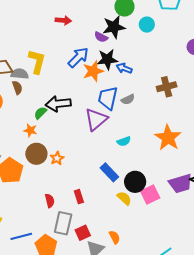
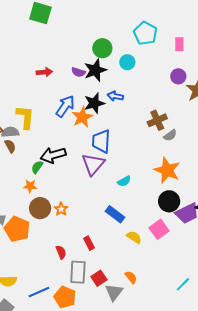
purple semicircle: (101, 37) -> (78, 72), moved
blue arrow: (124, 68) -> (115, 96), moved
gray semicircle: (128, 99) -> (170, 135), moved
black circle: (135, 182) -> (169, 201), moved

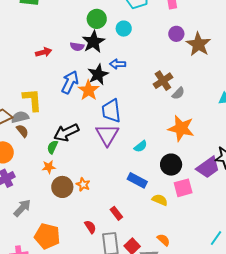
black circle: (169, 201) -> (171, 165), moved
orange pentagon: (17, 229) -> (47, 236), moved
pink square: (159, 229) -> (183, 188), turned 30

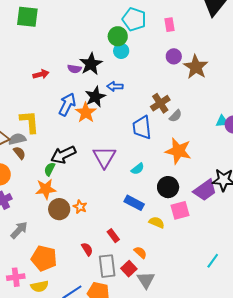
green circle: (97, 19) -> (118, 36), moved
blue trapezoid: (111, 111) -> (142, 128), moved
orange star: (49, 167) -> (46, 189), size x1.5
orange semicircle: (164, 240) -> (140, 252), moved

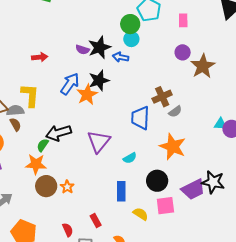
red arrow: (41, 74) -> (40, 57), moved
blue arrow: (115, 86) -> (121, 57), moved
blue rectangle: (134, 203) -> (121, 191), turned 54

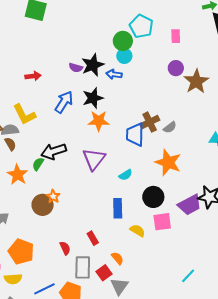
yellow L-shape: (30, 95) -> (24, 114), turned 150
orange star: (87, 95) -> (99, 121), moved, turned 30
brown cross: (162, 97) -> (150, 122), moved
orange star: (36, 164) -> (17, 175), moved, turned 30
orange star: (67, 187) -> (53, 196), moved

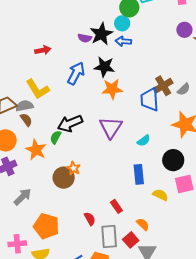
cyan circle: (124, 56) -> (122, 23), moved
black star: (93, 98) -> (104, 67), turned 30

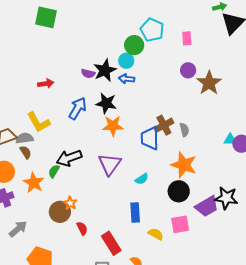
gray semicircle: (184, 89) -> (184, 130), turned -64
black circle: (173, 160) -> (179, 191), moved
red rectangle: (116, 206) -> (111, 243), size x1.6
red semicircle: (90, 219) -> (82, 228), moved

